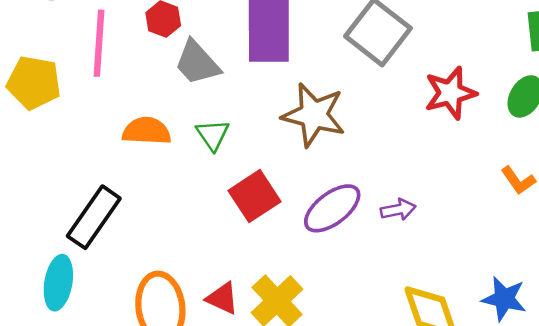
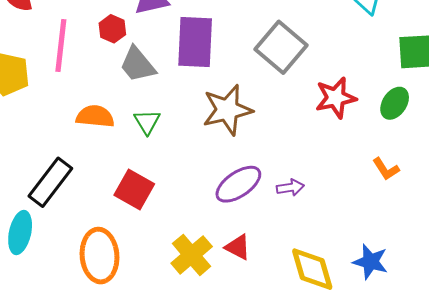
brown star: (314, 115) -> (227, 110), turned -30
red square: (255, 196) -> (134, 189), moved, turned -30
red triangle: (222, 298) -> (238, 247), moved

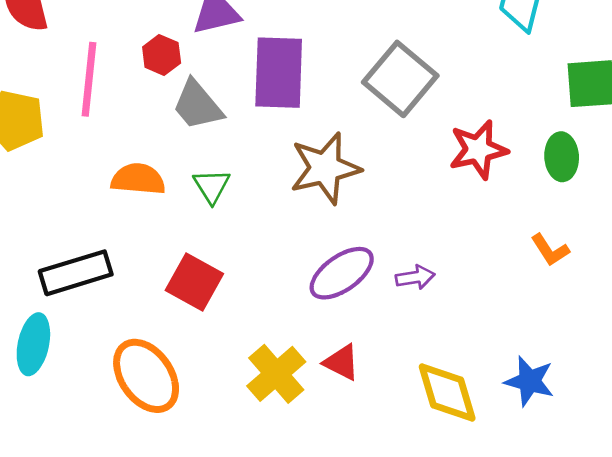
green ellipse: (395, 103) -> (562, 157), turned -36
black rectangle: (50, 182) -> (76, 273), turned 36
orange ellipse: (99, 256) -> (146, 376), turned -30

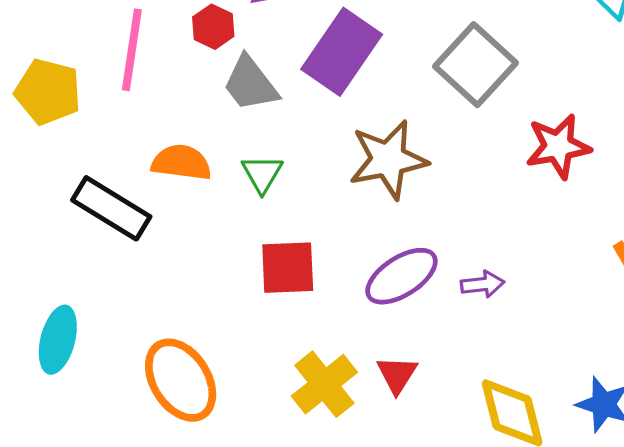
purple rectangle: (279, 73) -> (342, 52), turned 30
black rectangle: (76, 273) -> (111, 208), moved, turned 46
red square: (194, 282) -> (288, 268), moved, turned -34
red triangle: (342, 362) -> (397, 375), turned 33

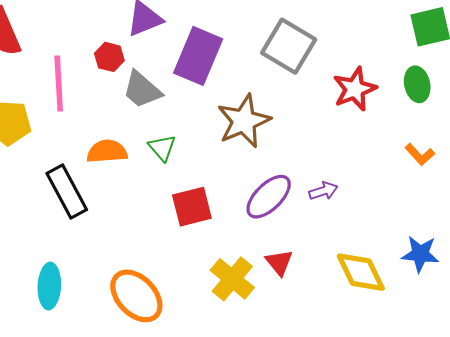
black rectangle: (111, 208) -> (67, 191), turned 42

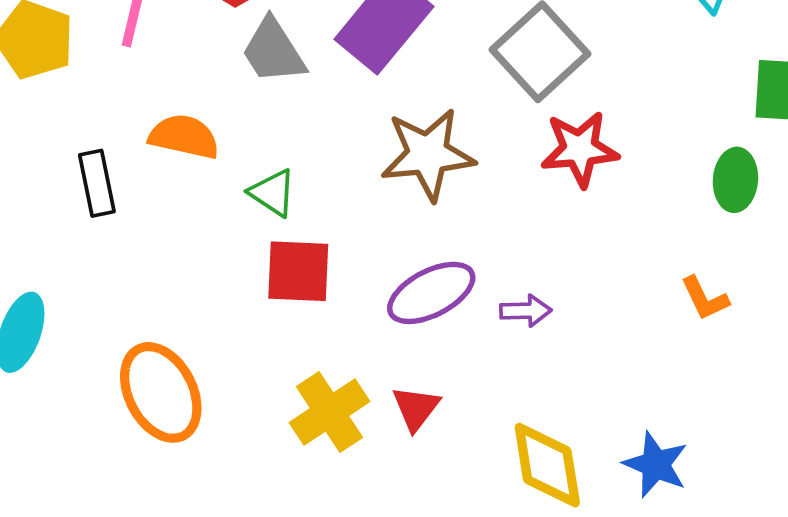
red star: (355, 89) -> (580, 149), moved
green triangle: (162, 148) -> (273, 193), moved, turned -32
black rectangle: (67, 191) -> (97, 183), size x0.7

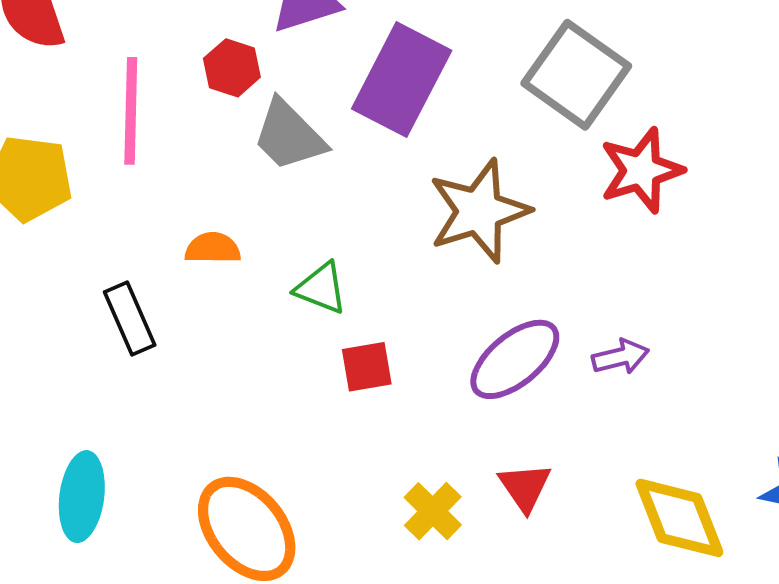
orange semicircle: (184, 137) -> (213, 248), size x0.7
red square: (298, 271) -> (367, 367), size x0.7
yellow cross: (329, 412) -> (433, 511), size x0.7

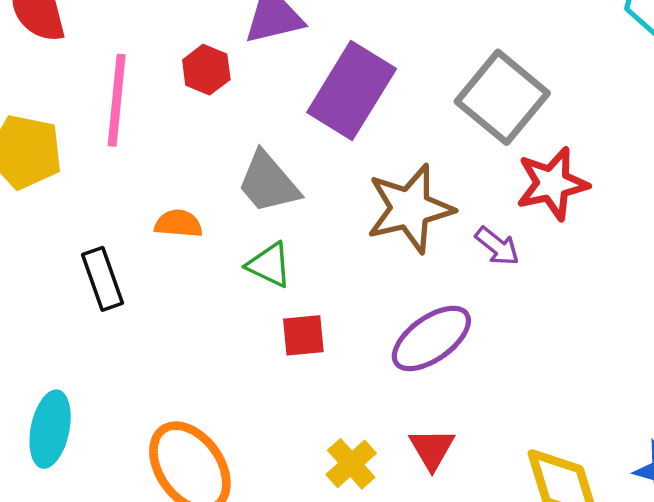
gray trapezoid: (289, 136) -> (268, 182), moved
purple arrow: (620, 357) -> (497, 246), moved, turned 48

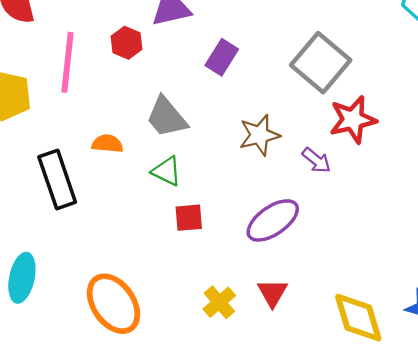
purple rectangle: (352, 90) -> (222, 57), size x0.6
brown star: (410, 209) -> (259, 135), size x0.7
black rectangle: (102, 279) -> (57, 179), size x1.4

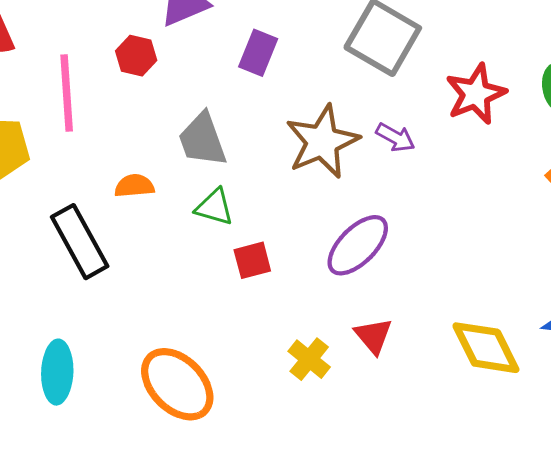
gray trapezoid: (167, 117) -> (202, 140), turned 30
red star: (353, 120) -> (476, 94), moved
brown star: (259, 135) -> (322, 142), size x1.4
purple arrow: (316, 160) -> (395, 138), moved

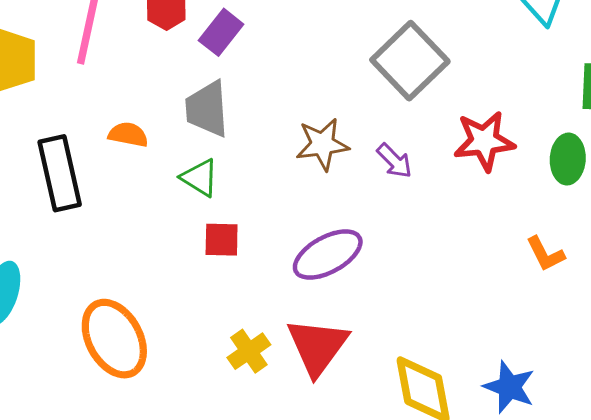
purple rectangle: (258, 53) -> (221, 32), moved
brown star: (322, 142) -> (322, 144), size x0.7
red triangle: (373, 336) -> (318, 347), size x1.6

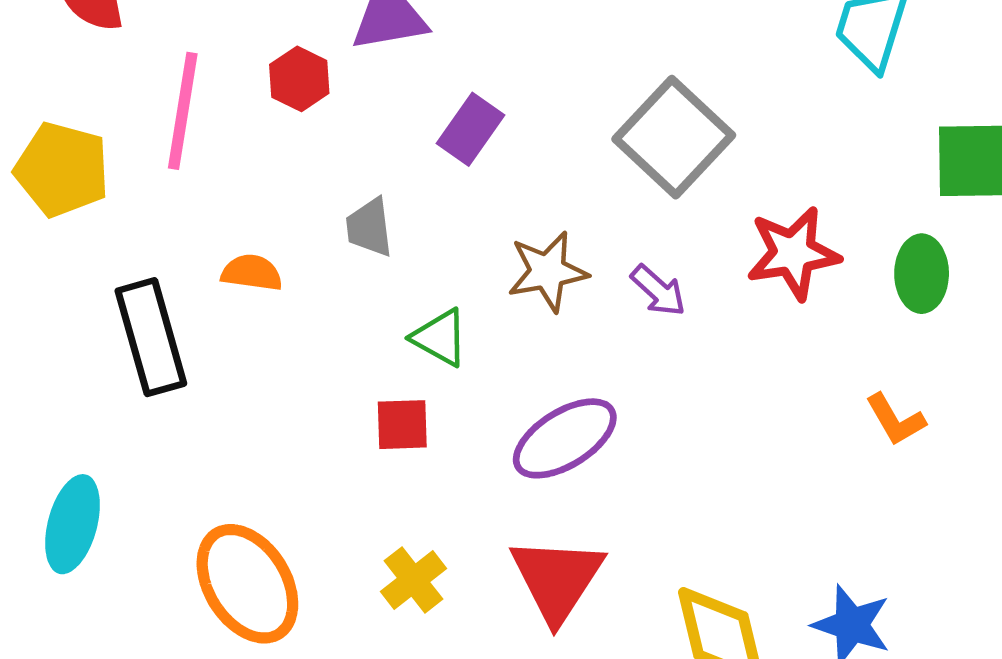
purple rectangle: (221, 32) -> (470, 129), moved
gray trapezoid: (207, 109) -> (369, 227), size x0.7
green triangle: (200, 178) -> (440, 338), moved
yellow cross: (249, 351) -> (413, 580), moved

